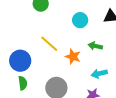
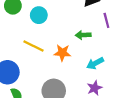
cyan circle: (80, 20) -> (39, 15), moved

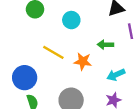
cyan circle: (39, 15) -> (71, 20), moved

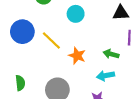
green arrow: (105, 45) -> (111, 54), moved
blue circle: (25, 78) -> (22, 32), moved

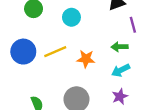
yellow line: (51, 41) -> (55, 52), turned -50

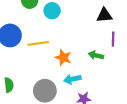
cyan circle: (71, 17) -> (52, 11), moved
cyan arrow: (121, 70) -> (72, 79), moved

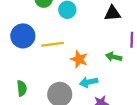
black triangle: (104, 15) -> (112, 13), moved

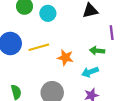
cyan arrow: (89, 82) -> (90, 72), moved

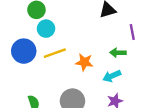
cyan circle: (48, 13) -> (46, 29), moved

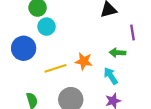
yellow line: (55, 53) -> (55, 68), moved
cyan arrow: (112, 76) -> (111, 76), turned 78

